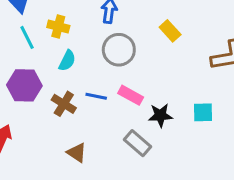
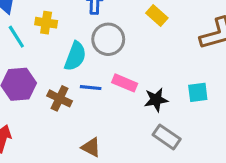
cyan semicircle: (67, 61) -> (75, 56), moved, size x1.4
gray rectangle: (137, 143) -> (167, 137), moved
brown triangle: (77, 153) -> (91, 147), moved

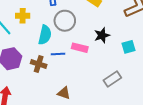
black star: (156, 100) -> (102, 35), moved
gray rectangle: (167, 137) -> (112, 79), turned -60

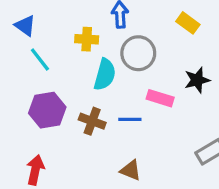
yellow cross: (23, 16) -> (87, 39), moved
blue line: (58, 54) -> (130, 119), moved

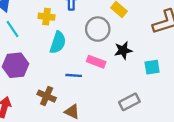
gray circle: (138, 53) -> (98, 29), moved
brown cross: (92, 121) -> (47, 96), moved

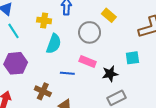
black star: (123, 50) -> (110, 74), moved
cyan square: (152, 67) -> (132, 58), moved

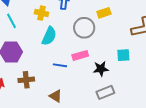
yellow rectangle: (109, 15) -> (104, 13), turned -64
pink rectangle: (88, 62) -> (80, 55), turned -42
brown cross: (43, 91) -> (26, 80), moved, turned -35

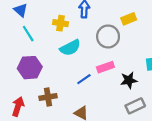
cyan semicircle: (49, 36) -> (70, 48), turned 42
blue line: (60, 65) -> (84, 79), turned -40

